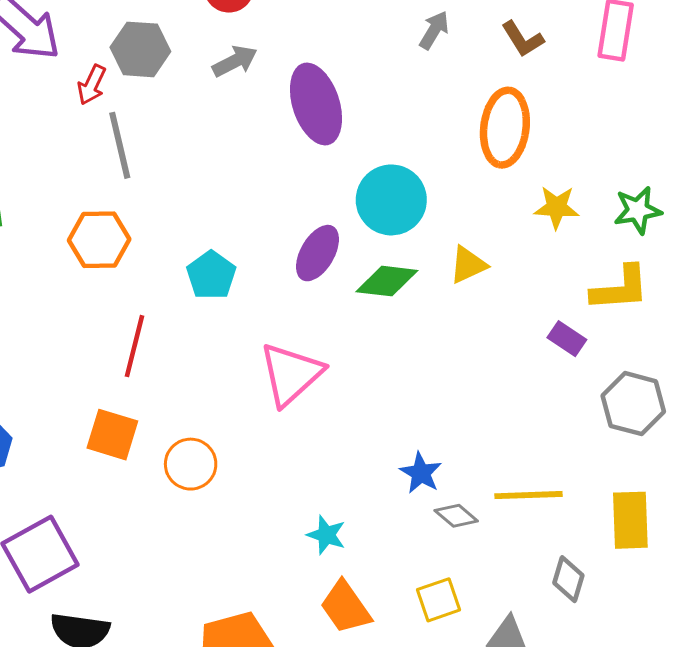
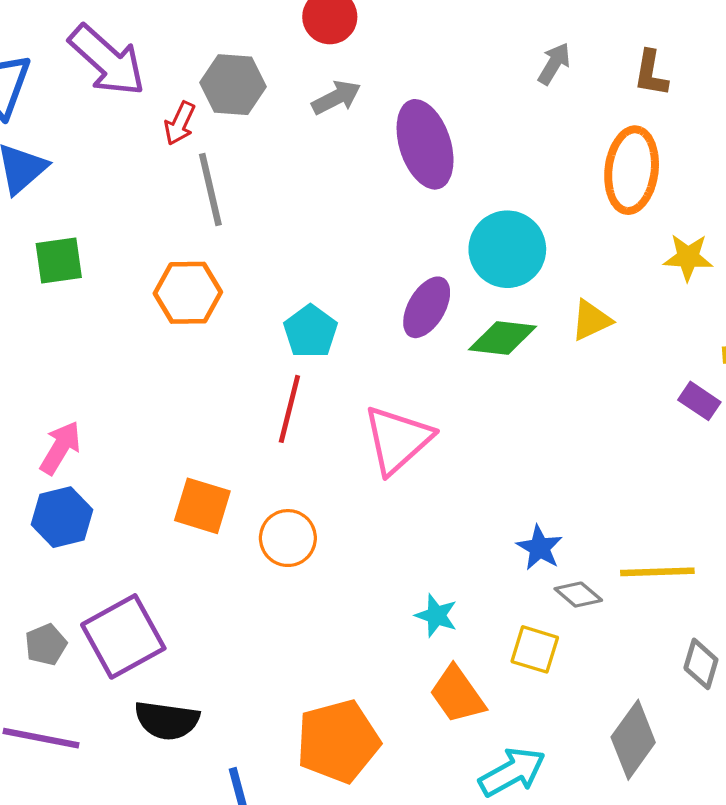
brown L-shape: (523, 39) -> (651, 73), turned 42
red line: (135, 346) -> (289, 409), moved
yellow square: (439, 600) -> (535, 649), moved, turned 36

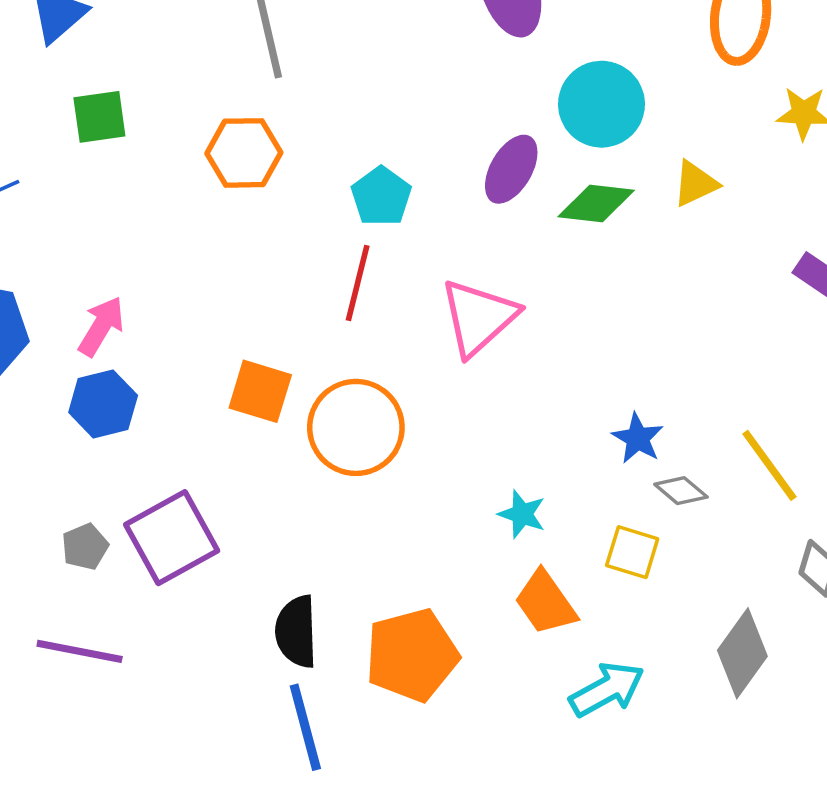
orange circle: (288, 538) -> (356, 427), size x1.5
yellow line: (657, 572) -> (769, 465), turned 56
black semicircle: (167, 720) -> (296, 632), moved, turned 80

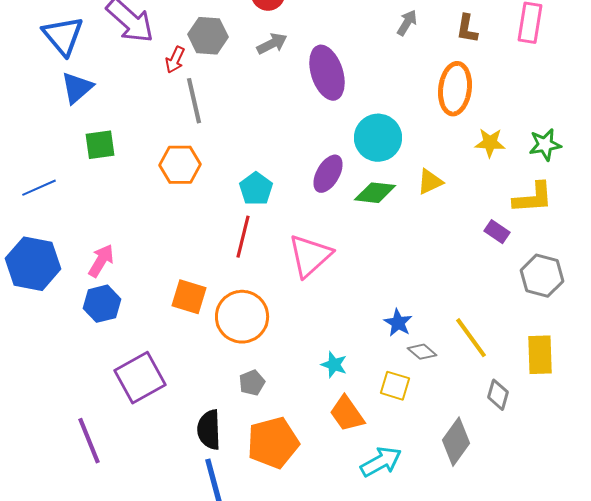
gray pentagon: (85, 547) -> (252, 383), moved
purple line: (80, 651) -> (89, 441), turned 57

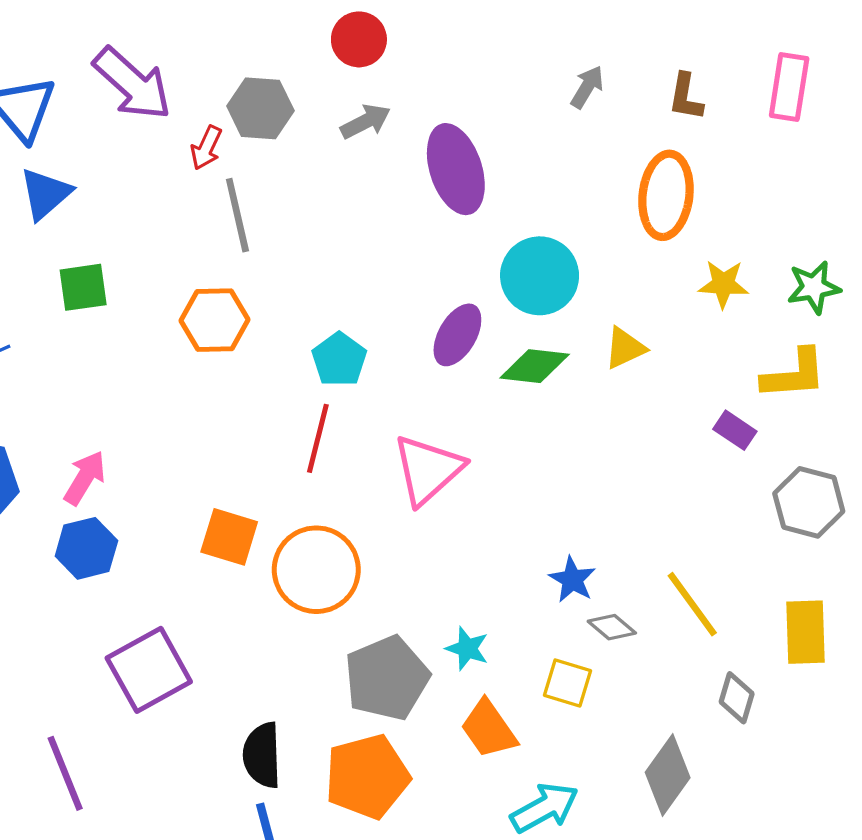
gray pentagon: (252, 383) -> (387, 678), moved, size x2.0

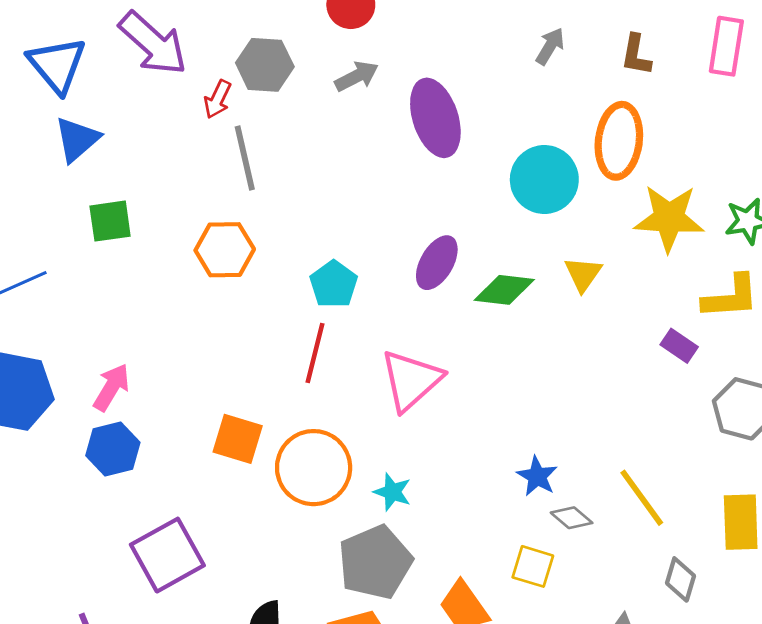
cyan circle: (540, 276) -> (544, 180), moved
yellow star: (723, 284) -> (669, 218), size x1.6
yellow triangle: (625, 348) -> (583, 274), turned -30
cyan star: (467, 649) -> (392, 492), moved

